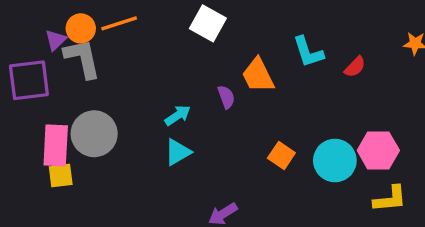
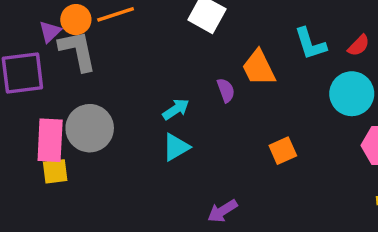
red semicircle: (355, 67) -> (359, 45), moved
orange square: (281, 155) -> (283, 151), turned 32
cyan circle: (335, 160) -> (352, 94), moved

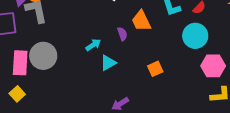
cyan triangle: (176, 147) -> (108, 63), moved
yellow square: (55, 171) -> (17, 94), moved, turned -35

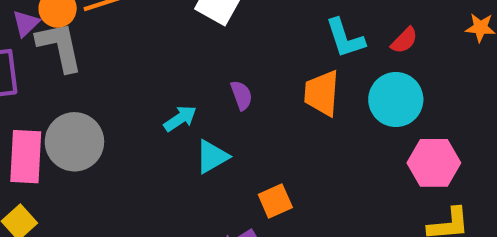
orange trapezoid: (141, 21) -> (322, 93), moved, turned 30
orange square: (155, 69) -> (275, 201), moved

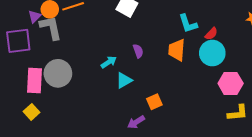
red semicircle: (404, 40) -> (211, 34), moved

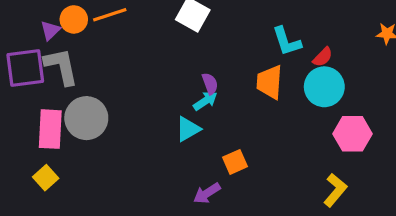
gray L-shape: (51, 28) -> (61, 66), moved
cyan arrow: (109, 62) -> (205, 101), moved
yellow L-shape: (238, 113) -> (335, 190), moved, turned -45

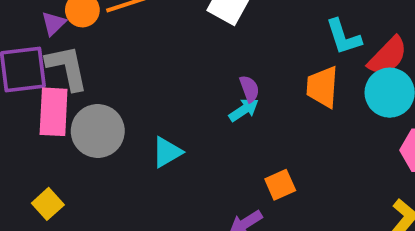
red semicircle: (323, 57) -> (388, 56), size x1.6
pink rectangle: (50, 129) -> (54, 112), moved
cyan triangle: (188, 129) -> (167, 152), moved

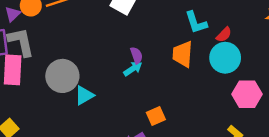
red semicircle: (388, 56) -> (224, 35), size x0.6
gray circle: (98, 131) -> (62, 76), moved

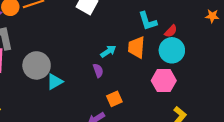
purple semicircle: (136, 55) -> (98, 71), moved
cyan arrow: (133, 69) -> (108, 51), moved
pink hexagon: (247, 94) -> (164, 81), moved

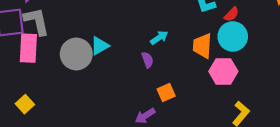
orange trapezoid: (137, 47) -> (202, 46), moved
cyan triangle: (55, 82) -> (100, 46), moved

